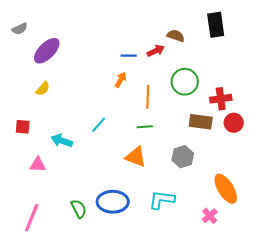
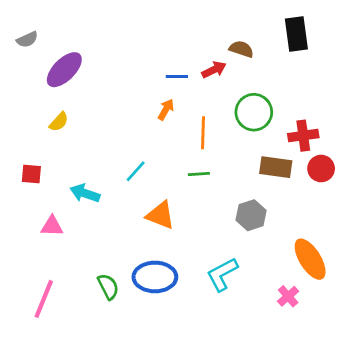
orange triangle: (136, 157) -> (160, 215), moved
cyan L-shape: (162, 200) -> (222, 274), turned -36

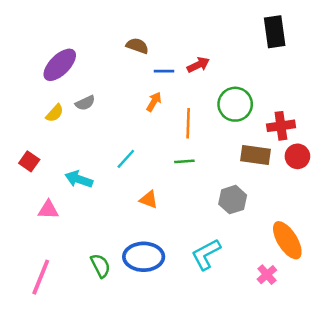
gray semicircle: (27, 39) -> (85, 103), moved
brown semicircle: (241, 49) -> (137, 46), moved
red square: (31, 174) -> (29, 161), turned 30
orange triangle: (160, 215) -> (149, 200), size x0.7

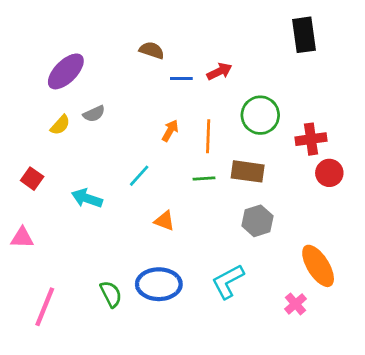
orange arrow: (154, 102) -> (170, 131), moved
brown rectangle: (256, 155) -> (248, 171), moved
pink triangle: (48, 210) -> (22, 238), moved

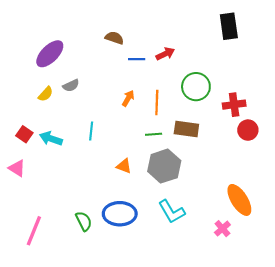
cyan line: (139, 176) -> (91, 131), moved, turned -36
cyan arrow: (87, 198) -> (51, 139), moved
gray hexagon: (257, 221) -> (164, 166), moved, size x1.4
pink triangle: (22, 238) -> (17, 168), moved, turned 30
cyan L-shape: (228, 281) -> (172, 212), turned -92

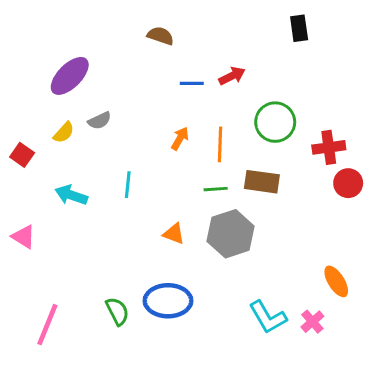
black rectangle: (229, 26) -> (299, 28), moved, size x0.7
brown semicircle: (114, 38) -> (161, 36), moved
red square: (24, 134) -> (22, 155), moved
orange ellipse: (239, 200) -> (336, 281), size x0.7
cyan L-shape: (172, 212) -> (268, 317), moved

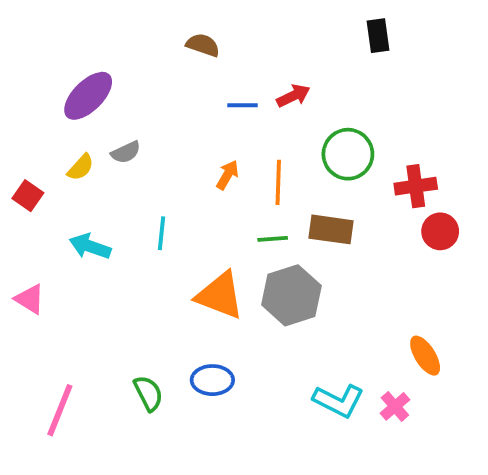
orange triangle: (174, 234) -> (220, 295), size x1.8
blue ellipse: (168, 301) -> (212, 380), size x0.7
cyan L-shape: (268, 317) -> (339, 401), turned -33

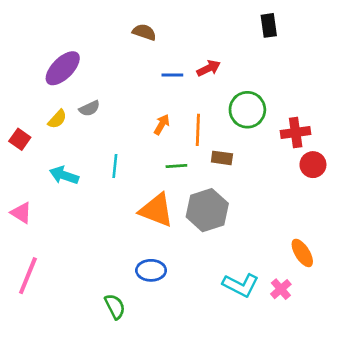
brown rectangle: (331, 229) -> (222, 158), moved, size x0.7
green line: (273, 239) -> (176, 166), moved
green semicircle: (148, 393) -> (115, 306), moved
pink line: (60, 410) -> (28, 276), moved

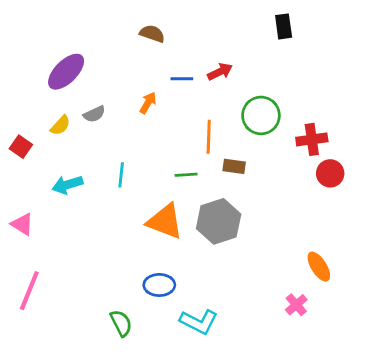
orange arrow: (162, 124) -> (148, 103), moved
cyan arrow: (64, 175) -> (67, 185), turned -36
cyan L-shape: (241, 285) -> (199, 322), moved

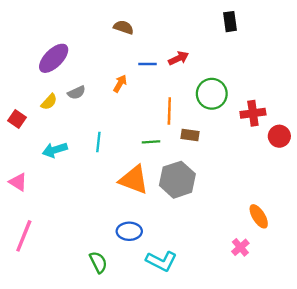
red circle: (330, 173) -> (279, 136), moved

